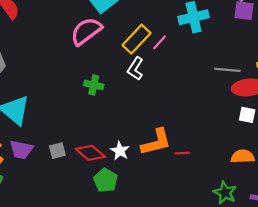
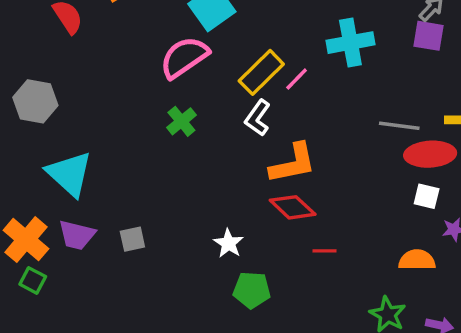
green cross: (94, 85) -> (181, 121), moved, turned 36
orange L-shape: (156, 142) -> (293, 163), moved
red diamond: (90, 153) -> (293, 207), moved
green pentagon: (106, 180) -> (252, 290), moved, turned -30

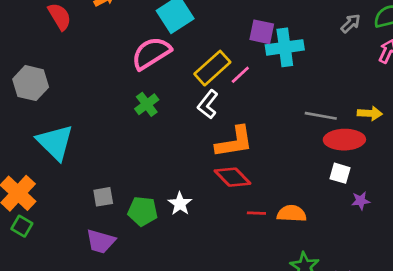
purple square: (428, 36) -> (262, 32), moved
purple trapezoid: (77, 235) -> (101, 241), moved
orange semicircle: (417, 260) -> (292, 214), moved
green pentagon: (252, 290) -> (143, 211), moved

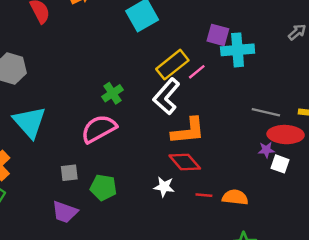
pink semicircle: (151, 53) -> (99, 129), moved
white L-shape: (208, 104) -> (167, 96), size x1.4
purple star: (361, 201) -> (266, 150), moved
white star: (180, 204) -> (164, 187), moved, turned -30

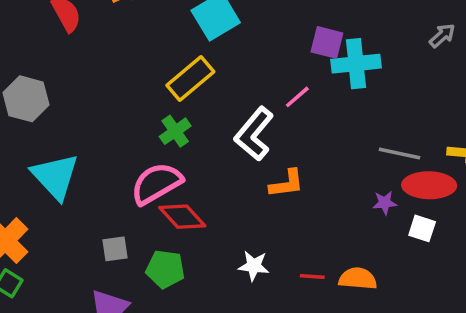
yellow rectangle: (172, 65) -> (190, 79), moved
orange L-shape: (188, 131) -> (287, 184), size x0.7
purple star: (266, 150) -> (385, 203), moved
red diamond: (185, 162) -> (182, 217), moved

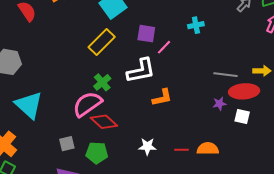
purple square: (327, 42) -> (146, 34), moved
cyan cross: (356, 64) -> (196, 25), size x0.6
green cross: (175, 131) -> (102, 82), moved
white L-shape: (254, 134) -> (141, 71), turned -136

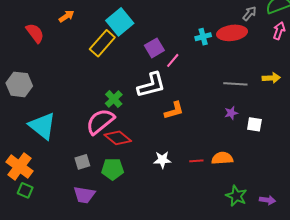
purple square: (146, 34) -> (154, 48), turned -36
yellow rectangle: (102, 42) -> (102, 43), moved
red ellipse: (244, 91) -> (232, 33), moved

